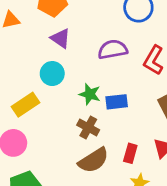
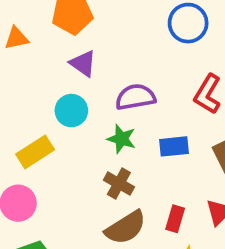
purple semicircle: (113, 50) -> (135, 97), moved
blue rectangle: (117, 102) -> (174, 146), moved

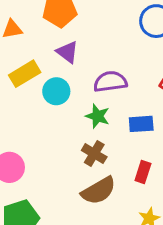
yellow rectangle: (35, 152) -> (25, 74), moved
red rectangle: (175, 219) -> (143, 172), moved

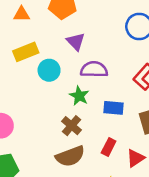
purple triangle: (67, 52) -> (76, 42), moved

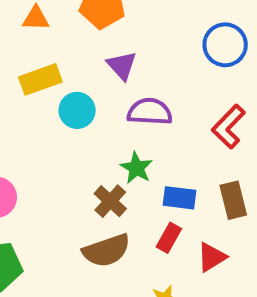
green star: (79, 96) -> (136, 168), moved
blue rectangle: (114, 108) -> (179, 198), moved

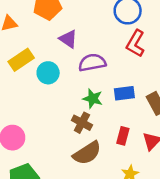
red L-shape: (229, 127) -> (136, 43), moved
blue rectangle: (179, 198) -> (124, 93), moved

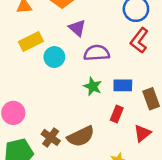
brown cross: (82, 123) -> (51, 137), moved
red rectangle: (123, 136) -> (117, 114), moved

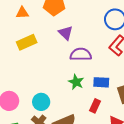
cyan circle: (54, 57) -> (41, 102), moved

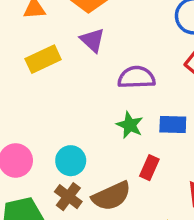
purple triangle: (66, 33) -> (92, 40), moved
red rectangle: (95, 106) -> (149, 168), moved

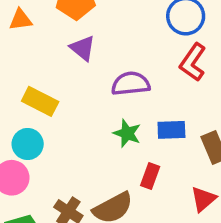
yellow rectangle: (43, 59) -> (40, 101), moved, turned 56
cyan circle: (71, 161) -> (28, 144), moved

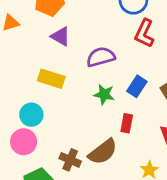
yellow rectangle: (40, 101) -> (51, 79), moved
blue rectangle: (171, 130) -> (137, 86), turned -45

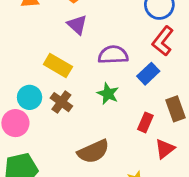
blue rectangle: (137, 86) -> (148, 74), moved
red rectangle: (127, 123) -> (145, 122), moved
brown cross: (70, 160) -> (61, 102), moved

